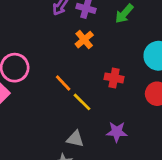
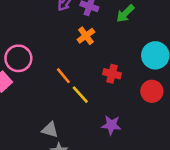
gray triangle: (75, 139) -> (50, 130), moved

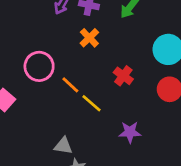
pink circle: (18, 58) -> (39, 66), moved
red cross: (112, 74) -> (123, 76), turned 30

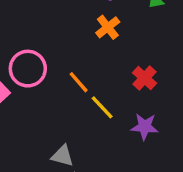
pink circle: (39, 66) -> (28, 69), moved
purple star: (130, 132) -> (145, 127), moved

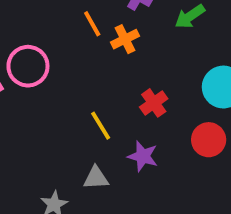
orange line: (79, 82) -> (92, 24), moved
gray triangle: (62, 156) -> (96, 178), moved, turned -30

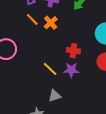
red cross: (154, 103) -> (73, 51), turned -32
purple star: (143, 156) -> (71, 70), moved

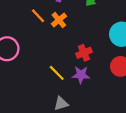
red cross: (73, 51) -> (84, 53), turned -32

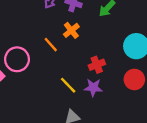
orange line: (38, 16) -> (51, 45), moved

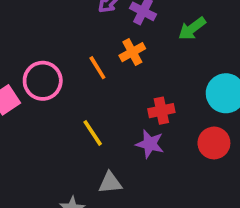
yellow line: (68, 85) -> (93, 133), moved

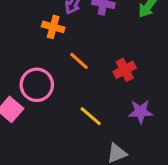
orange cross: (132, 52) -> (53, 27), moved, turned -30
red cross: (161, 111) -> (125, 70), moved

